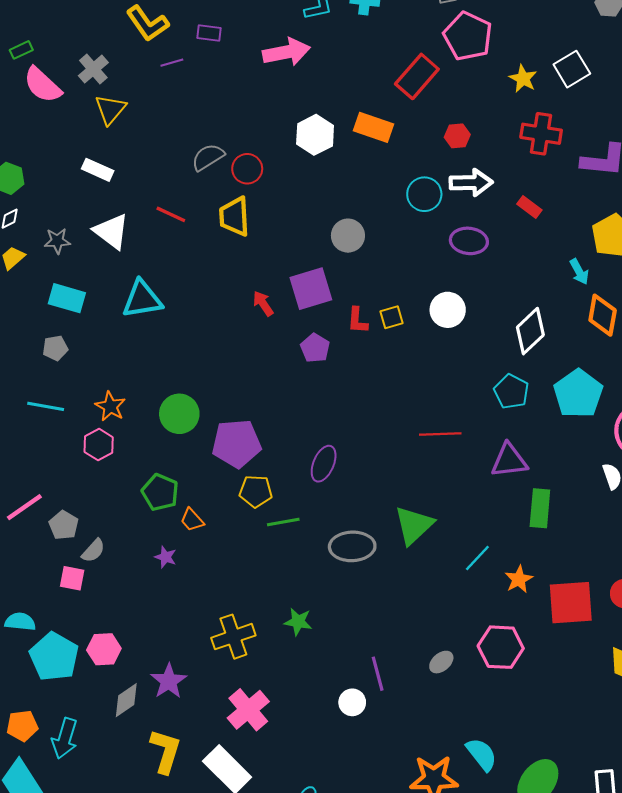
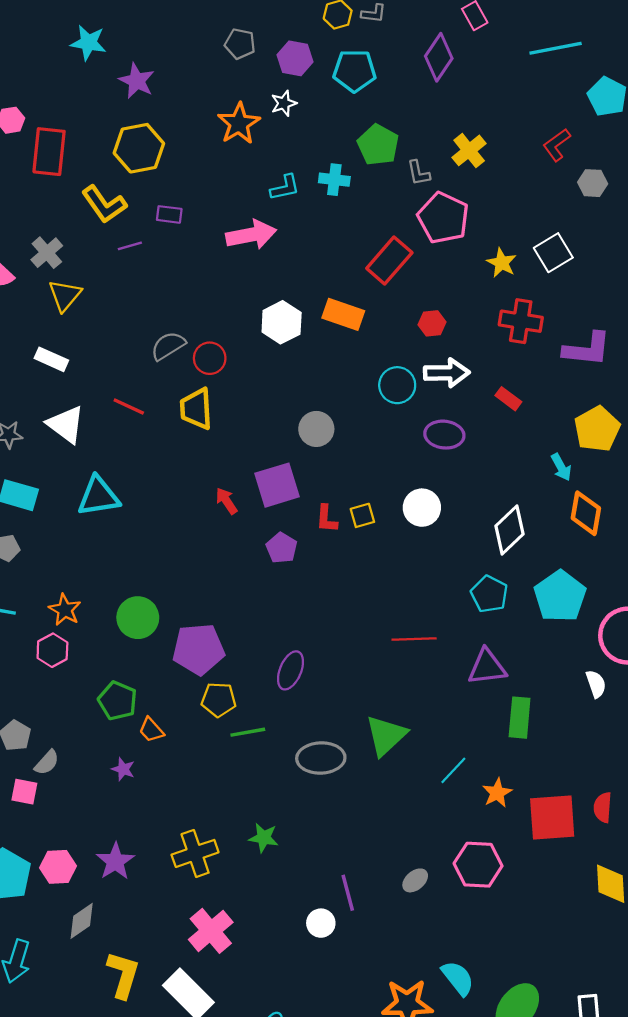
purple star: (169, 681) -> (115, 861), moved

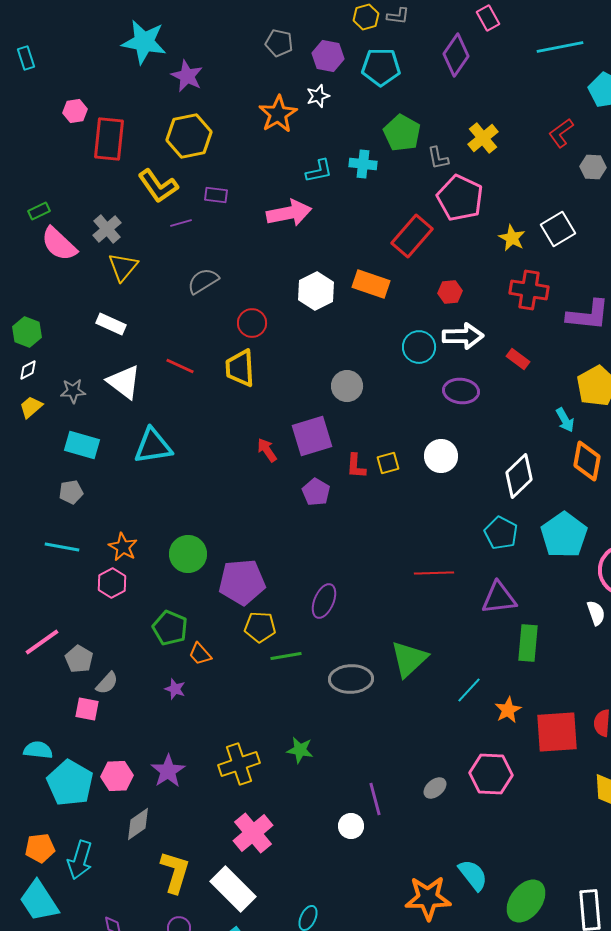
cyan star: (88, 43) -> (144, 42), size x1.4
gray semicircle: (168, 346) -> (203, 281), moved

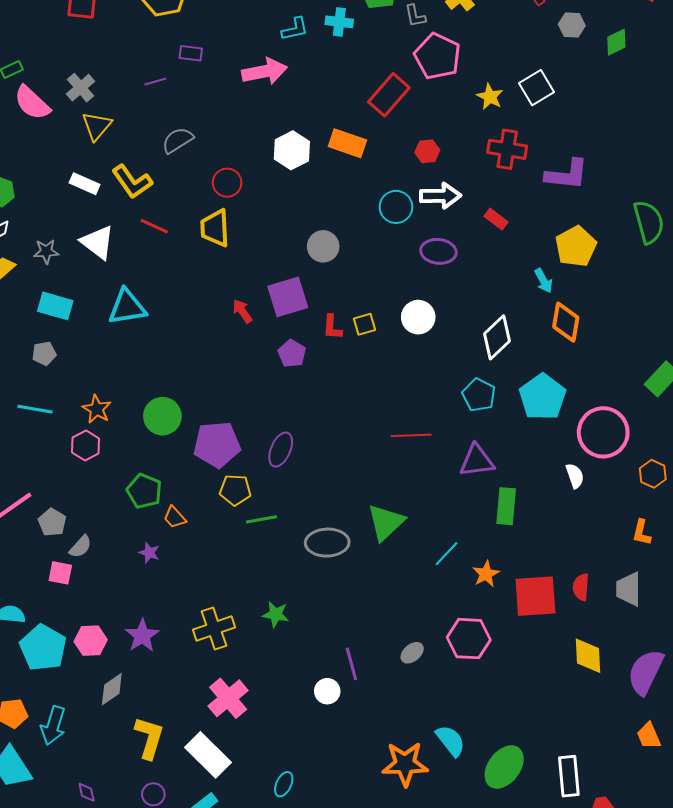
yellow L-shape: (158, 186) -> (132, 182), moved
purple ellipse: (324, 601) -> (281, 450), moved

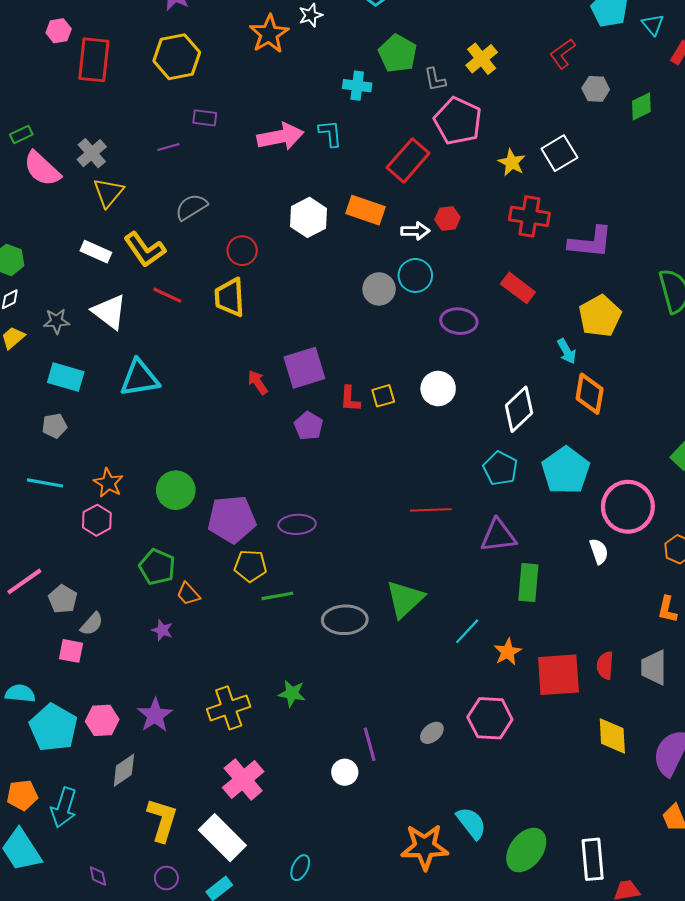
cyan L-shape: (295, 29) -> (330, 133), moved, turned -84
white arrow: (440, 196) -> (415, 231), moved, size x0.7
red rectangle: (496, 219) -> (518, 288), size x1.4
gray circle: (323, 246) -> (379, 289), moved
purple ellipse: (281, 450) -> (297, 524), turned 64

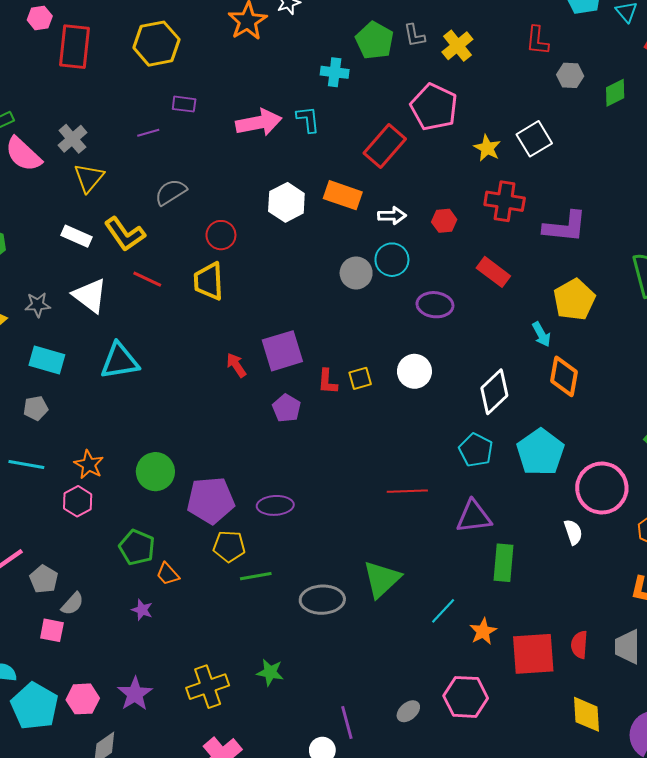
red L-shape: (563, 54) -> (537, 41), turned -48
gray L-shape: (435, 80) -> (414, 35), moved
red hexagon: (447, 218) -> (444, 221), moved

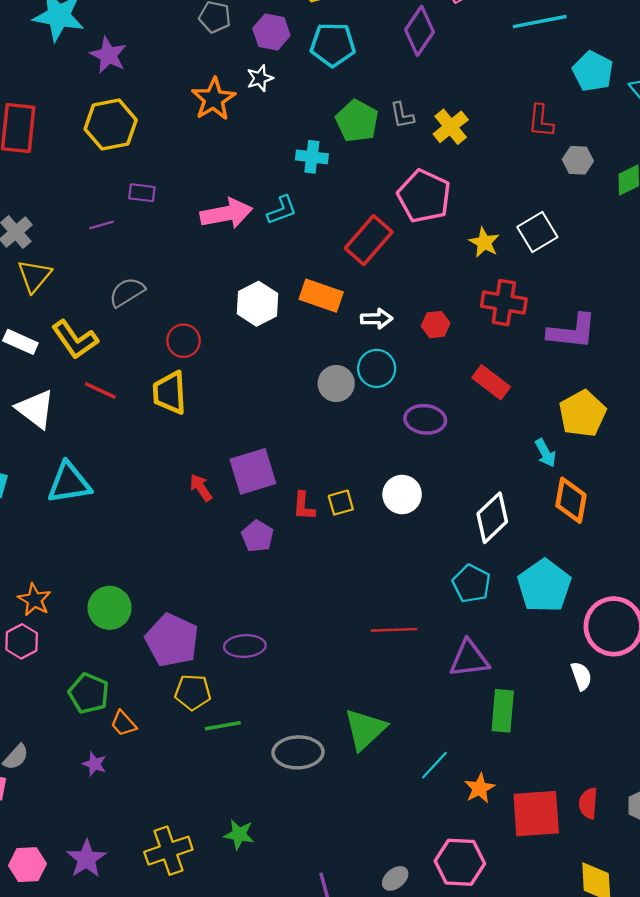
cyan L-shape: (308, 119) -> (282, 210), turned 76
purple pentagon: (211, 500) -> (172, 640), turned 30

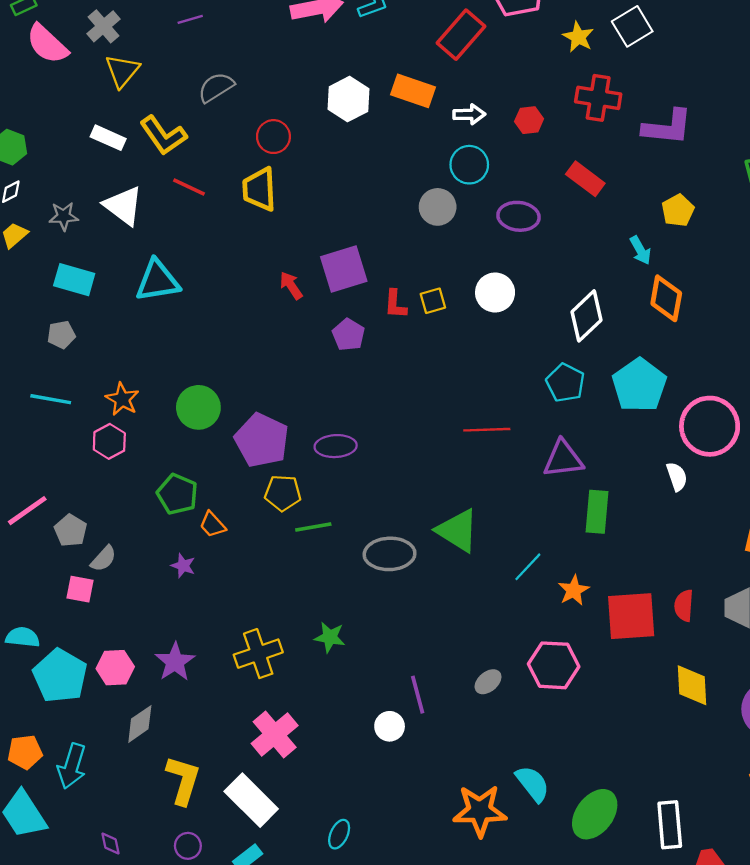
gray circle: (336, 383) -> (438, 207), moved
yellow pentagon: (582, 414) -> (678, 210), size x0.7
green triangle: (365, 729) -> (458, 530), turned -45

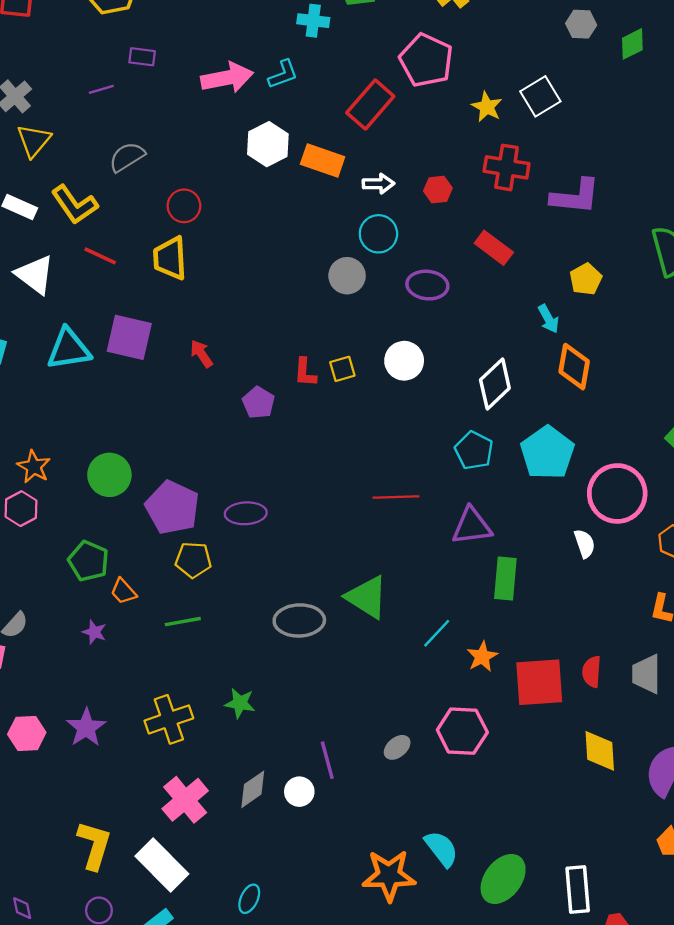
white hexagon: (348, 99) -> (268, 144), moved
purple square: (344, 269) -> (129, 337), moved, turned 30
green line: (313, 527) -> (183, 622), moved
gray diamond: (140, 724) -> (253, 789), moved

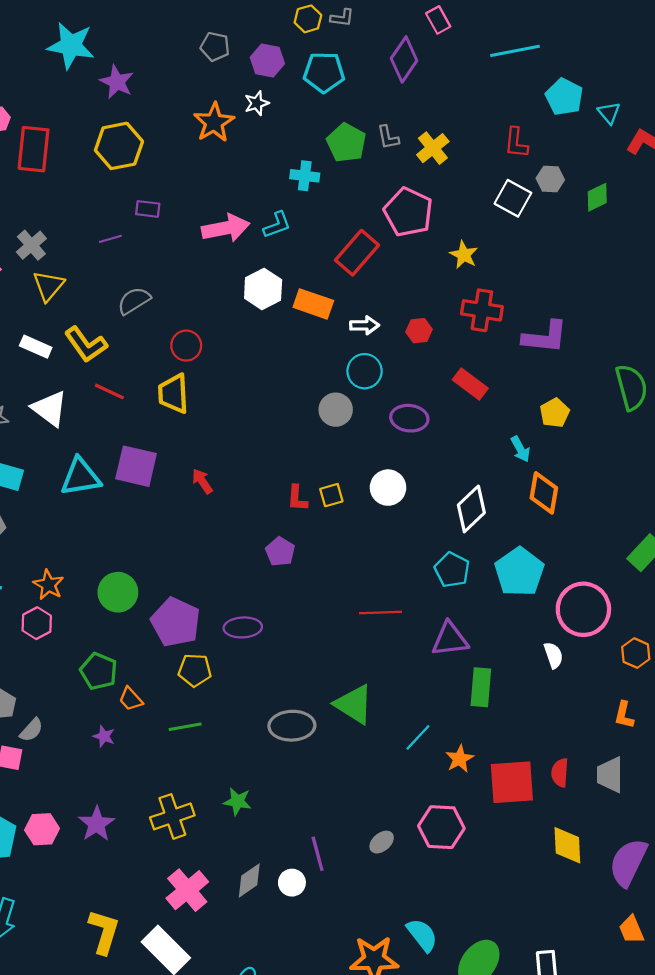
white square: (540, 96) -> (513, 198), moved, turned -30
purple pentagon: (259, 403) -> (280, 552), moved

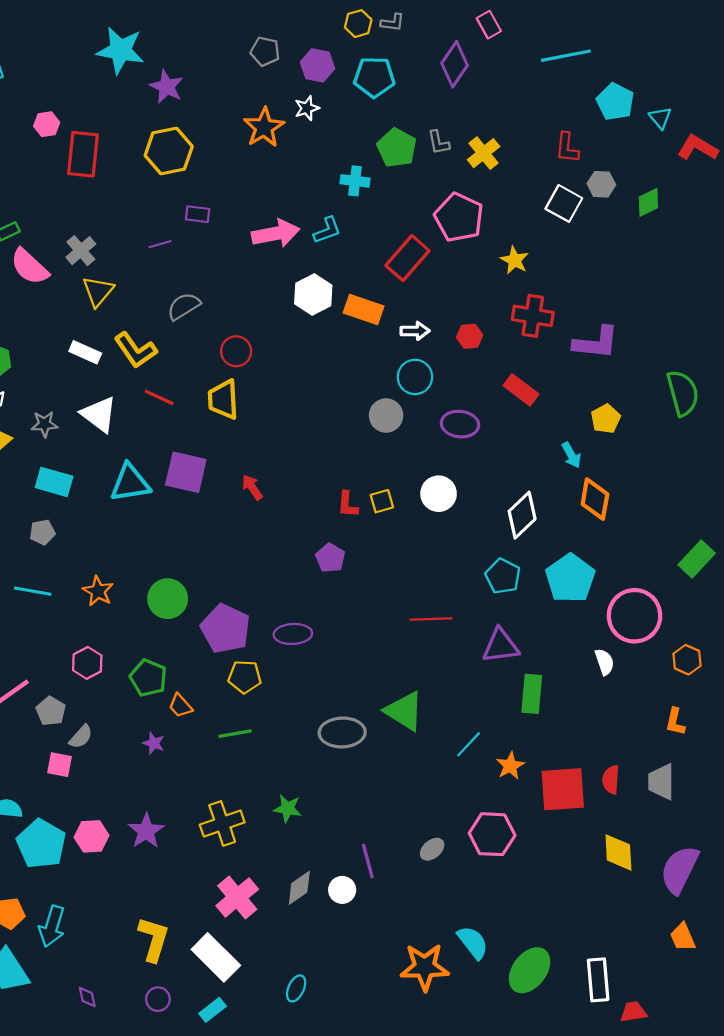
pink hexagon: (37, 623) -> (87, 663), moved

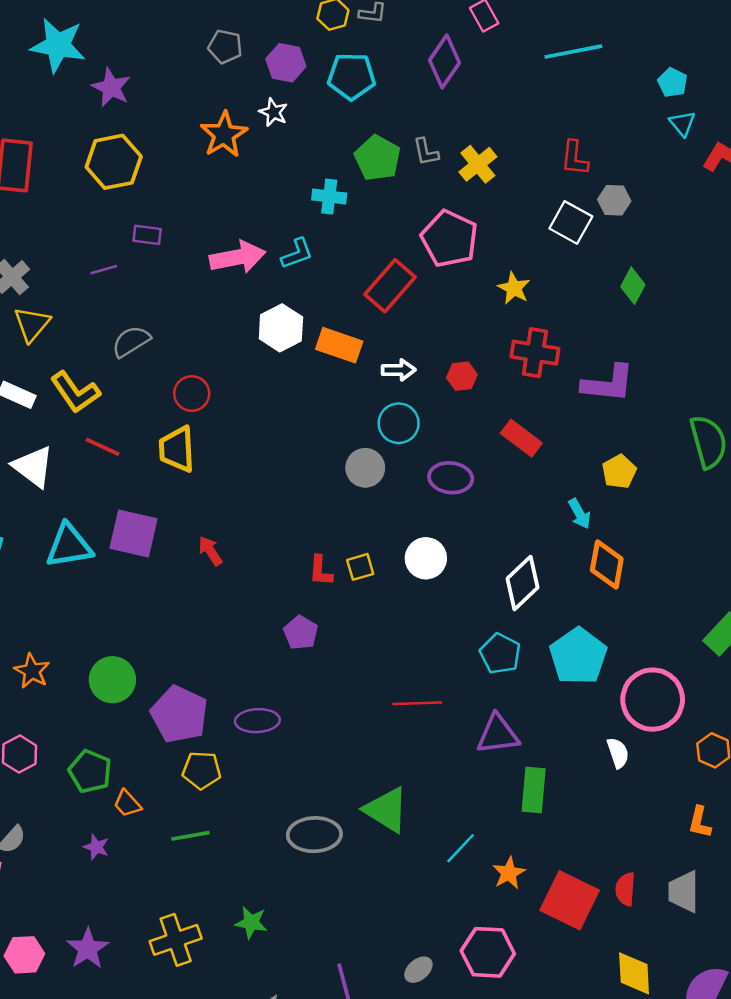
cyan pentagon: (615, 102) -> (672, 83), moved, size x0.7
white star: (307, 108) -> (273, 112), turned -30
green diamond: (648, 202) -> (633, 286), moved, turned -36
red square: (563, 789) -> (570, 900), turned 30

